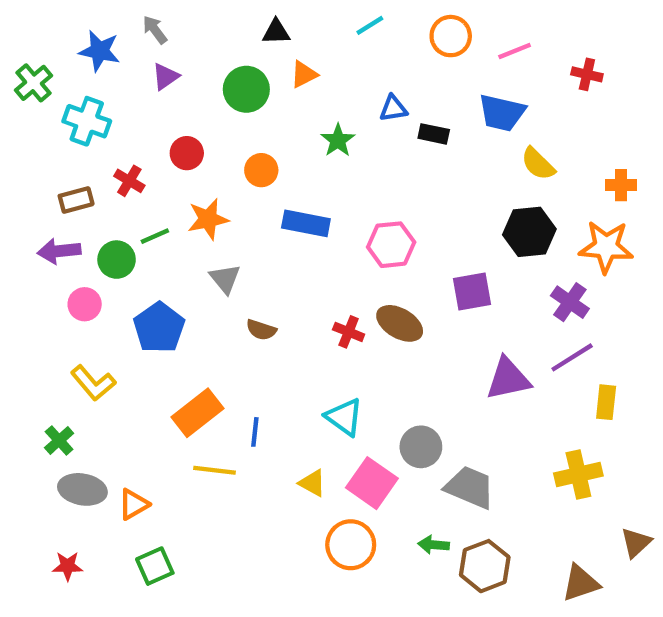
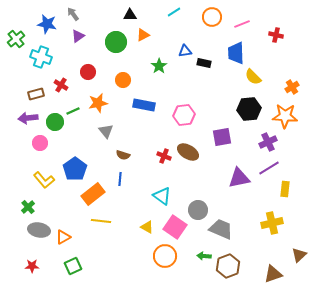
blue trapezoid: (502, 113) -> (236, 53), turned 75
orange cross: (621, 185) -> (292, 87), turned -32
purple cross: (570, 302) -> (268, 142), turned 30
blue pentagon: (159, 328) -> (75, 169), moved
blue line: (255, 432) -> (120, 179), moved

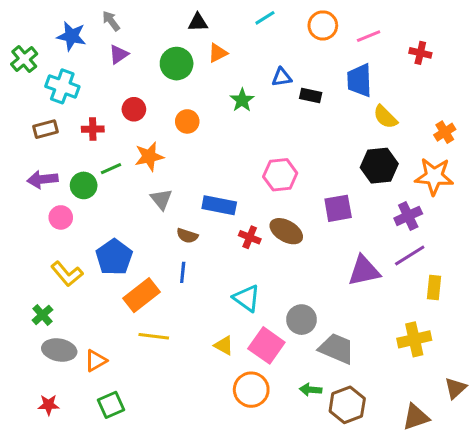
red cross: (61, 85) -> (93, 129), turned -32
brown rectangle: (36, 94) -> (46, 129), moved
blue rectangle: (144, 105) -> (219, 205), moved

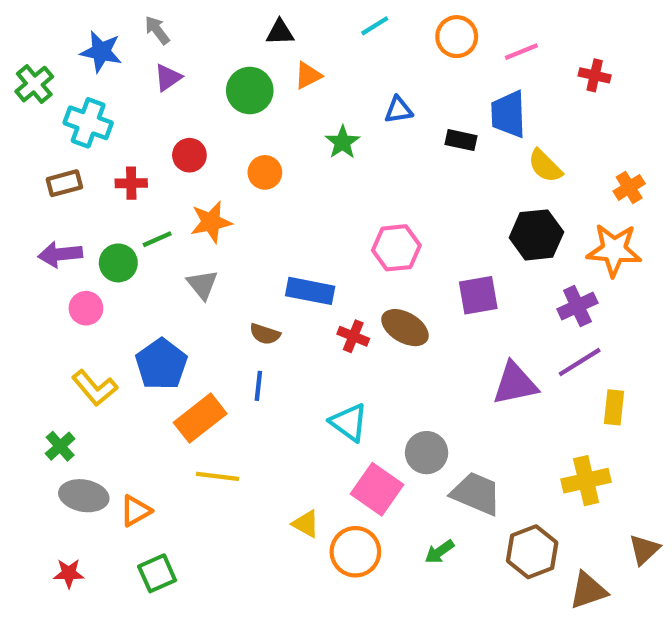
black rectangle: (311, 96) -> (461, 140), moved
gray triangle: (161, 199) -> (202, 284), moved
yellow triangle: (224, 345) -> (306, 524), moved
green arrow: (311, 390) -> (439, 552), turned -40
brown hexagon: (347, 405) -> (532, 552), moved

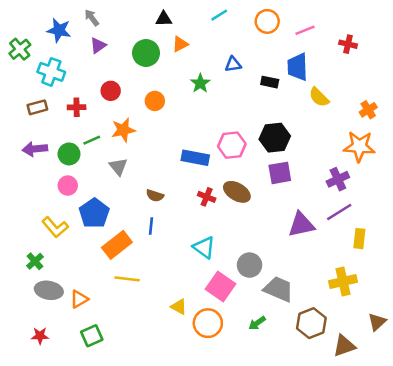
black hexagon: (536, 235) -> (275, 138), moved
blue rectangle: (310, 291) -> (195, 158), moved
pink circle: (86, 308) -> (68, 186), moved

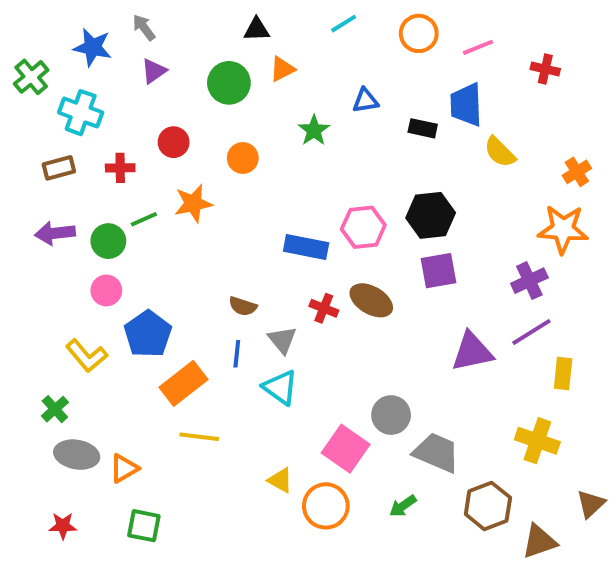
gray triangle: (118, 167) -> (282, 340), moved
cyan triangle: (204, 247) -> (280, 387), moved
yellow cross: (343, 281) -> (537, 441), turned 32
green square: (92, 336) -> (144, 526), turned 35

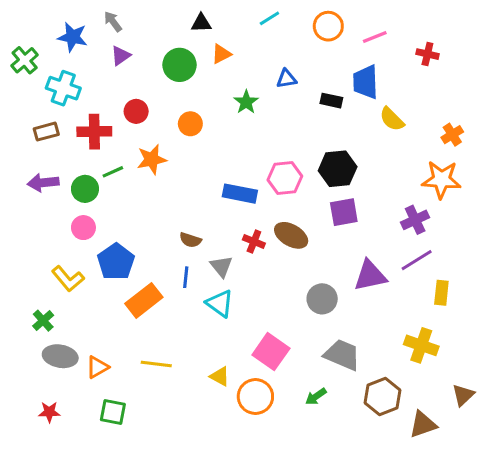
red cross: (120, 168) -> (94, 132), size x1.5
gray circle: (391, 415) -> (322, 299), moved
yellow line: (199, 437) -> (156, 364), moved

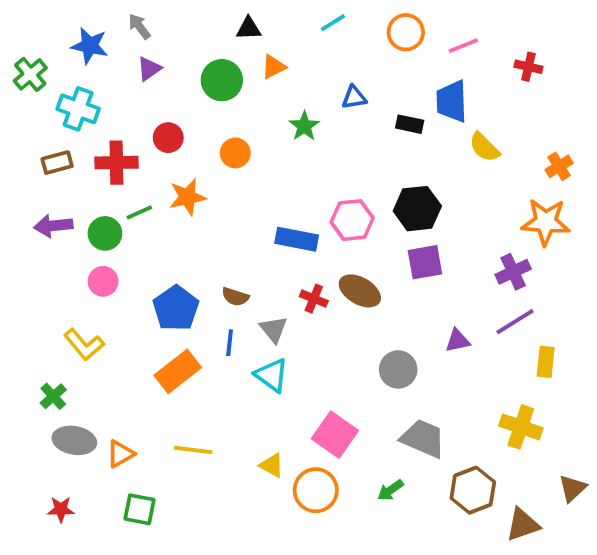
blue pentagon: (116, 262) -> (176, 308), moved
purple triangle: (370, 276) -> (458, 341), size x0.6

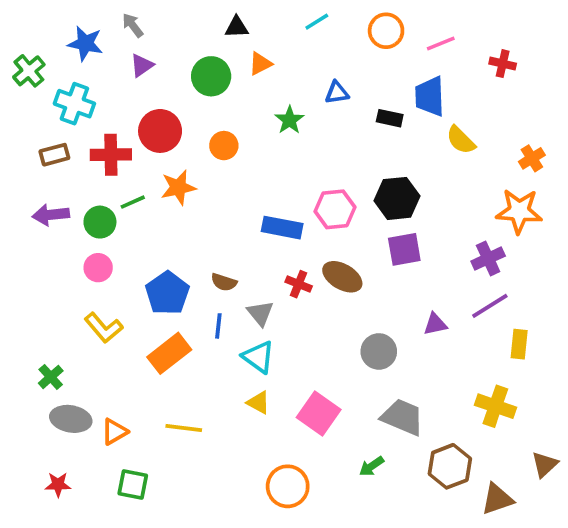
red circle: (168, 138) -> (160, 131), size x1.5
yellow L-shape: (84, 345) -> (104, 328), moved
yellow triangle: (272, 465) -> (258, 403), moved
orange circle: (316, 490) -> (288, 486), moved

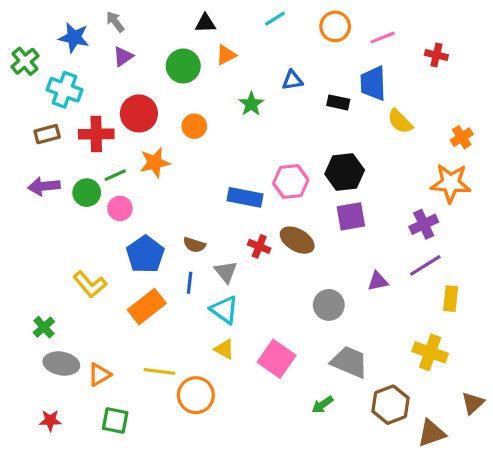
pink circle: (98, 268) -> (120, 208), moved
orange circle: (288, 486) -> (196, 395), moved

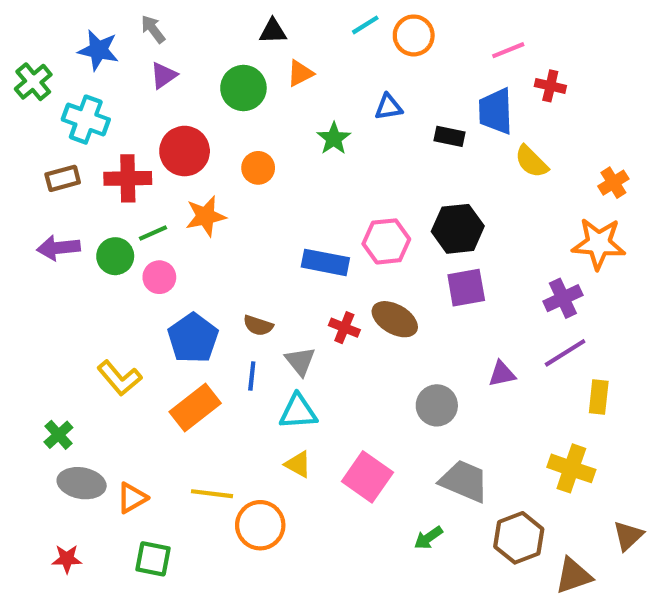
orange circle: (335, 26) -> (414, 35), moved
red cross: (436, 55) -> (550, 86), moved
cyan triangle: (224, 310) -> (298, 412), turned -40

